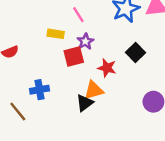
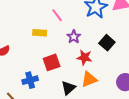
purple star: (85, 41) -> (74, 37), moved
red square: (74, 57) -> (52, 62), moved
orange triangle: (94, 90) -> (89, 79), moved

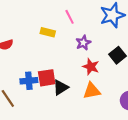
red square: (52, 62) -> (47, 78), moved
black triangle: (68, 88) -> (61, 87), moved

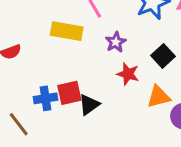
yellow rectangle: (48, 32) -> (67, 31), size x1.5
orange triangle: (92, 91) -> (158, 97), moved

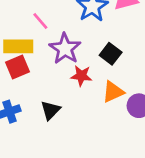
purple star: (116, 42) -> (65, 49), size x1.6
red square: (69, 93) -> (18, 67), moved

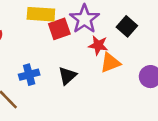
red square: (18, 67) -> (59, 29), moved
orange triangle: (113, 92) -> (110, 63), moved

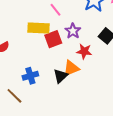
purple star: (84, 19) -> (73, 31), size x0.7
orange triangle: (110, 63) -> (71, 68), moved

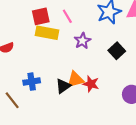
red square: (53, 39) -> (41, 16), moved
red star: (84, 51) -> (91, 84), moved

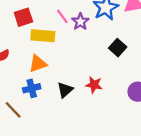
red square: (41, 16) -> (23, 17), moved
purple star: (82, 41) -> (80, 22), moved
orange triangle: (75, 80) -> (38, 64), moved

